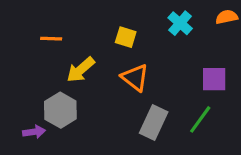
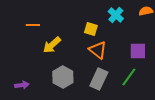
yellow square: (126, 37) -> (91, 29), moved
orange triangle: (135, 78) -> (98, 50), moved
gray hexagon: (60, 110) -> (63, 77), moved

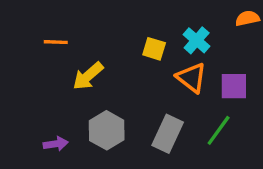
cyan cross: (116, 15) -> (197, 40), moved
orange triangle: (98, 50) -> (191, 78), moved
purple arrow: (22, 85) -> (56, 144), moved

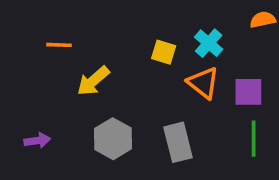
green line: (219, 130) -> (254, 139), moved, turned -36
gray rectangle: (168, 134) -> (178, 142), turned -39
purple arrow: (56, 144) -> (37, 140), moved

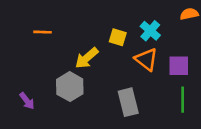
yellow arrow: (93, 81) -> (87, 58), moved
gray hexagon: (113, 139) -> (70, 87), moved
purple arrow: (37, 140) -> (27, 101), turned 60

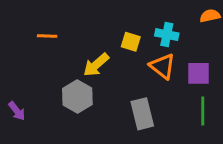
cyan cross: (150, 31) -> (167, 35), turned -30
purple arrow: (27, 101) -> (17, 111), moved

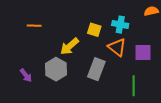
purple arrow: (17, 111) -> (26, 75), moved
green line: (203, 111) -> (134, 86), moved
gray rectangle: (142, 114) -> (96, 69), moved, turned 35

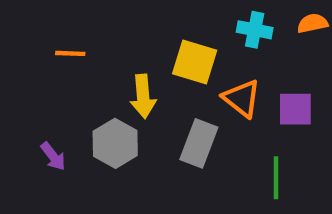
cyan cross: (120, 25) -> (255, 30), moved
yellow square: (94, 30) -> (195, 62), size x1.5
yellow arrow: (69, 46) -> (143, 96), turned -54

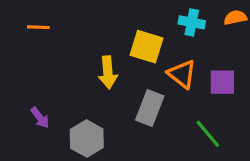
orange line: (70, 53) -> (38, 27), moved
gray hexagon: (115, 143) -> (87, 139), moved
green line: (276, 178) -> (208, 134), turned -40

